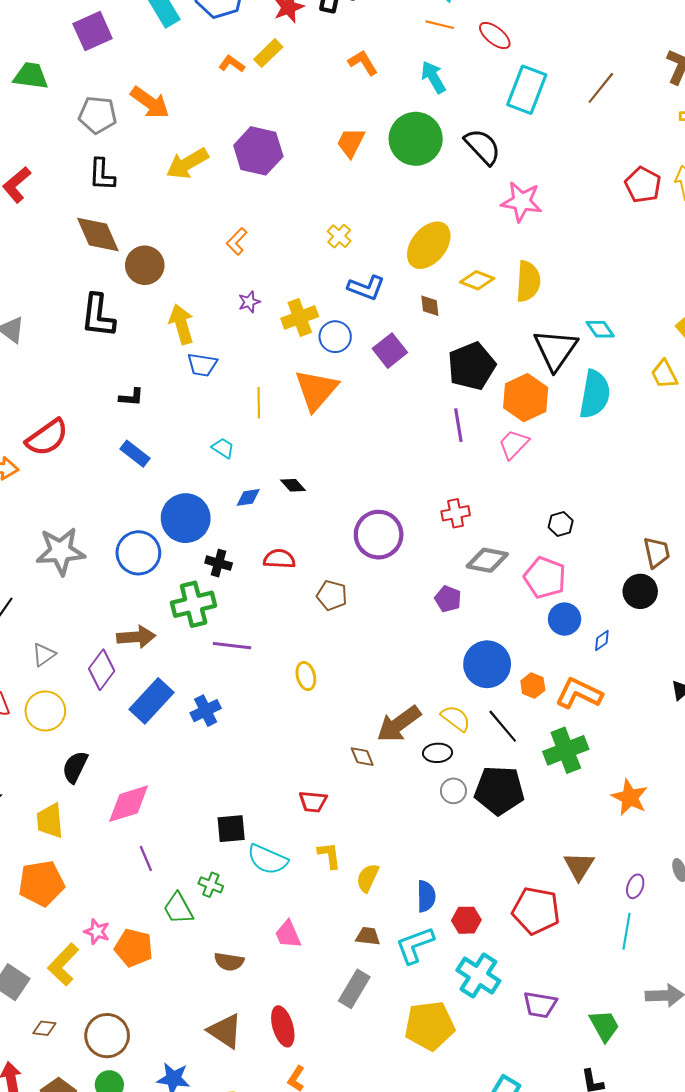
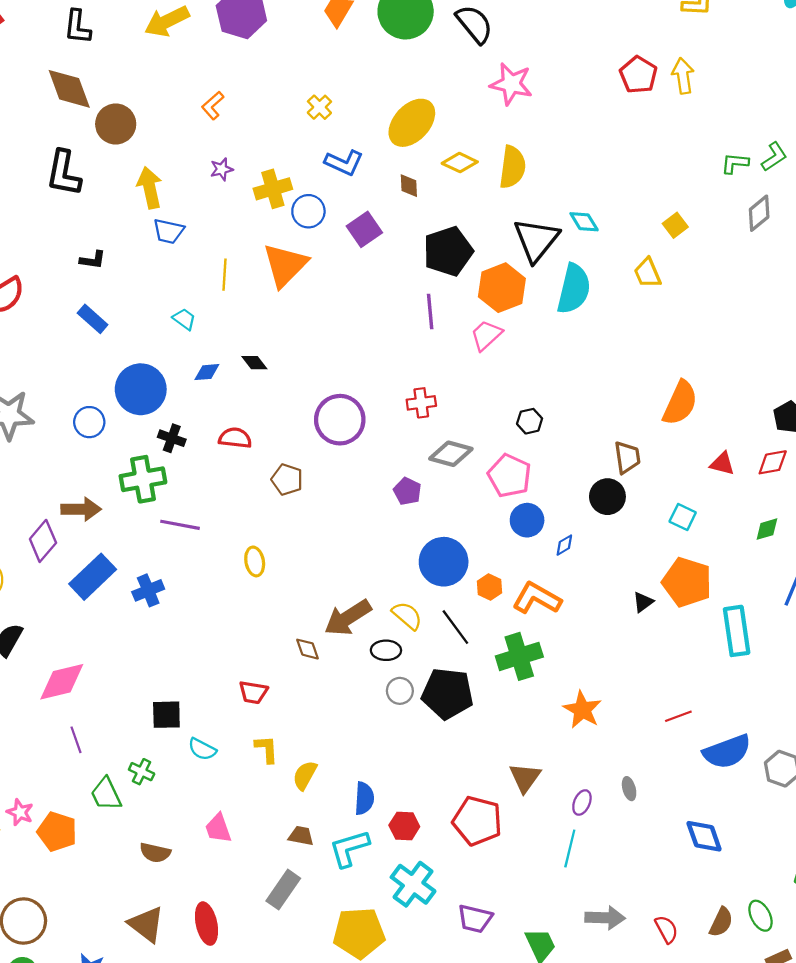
blue circle: (138, 553) -> (89, 422), size x0.7
cyan semicircle: (268, 859) -> (202, 749), size x0.7

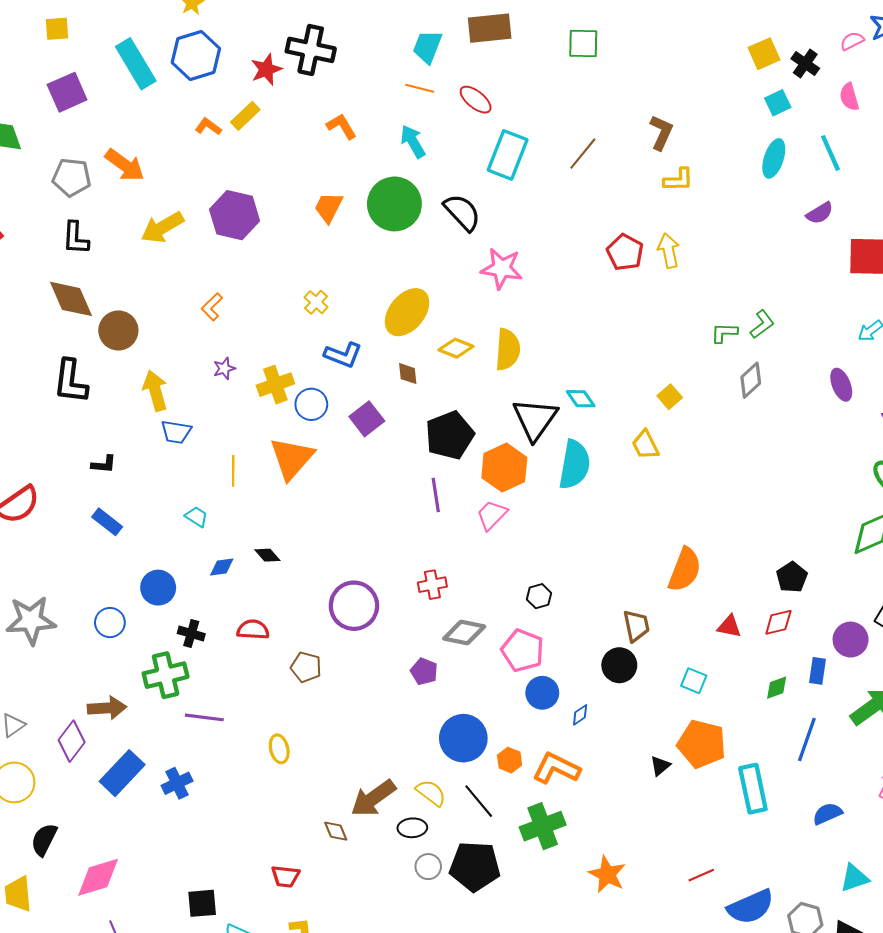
blue circle: (141, 389) -> (158, 588), size x0.7

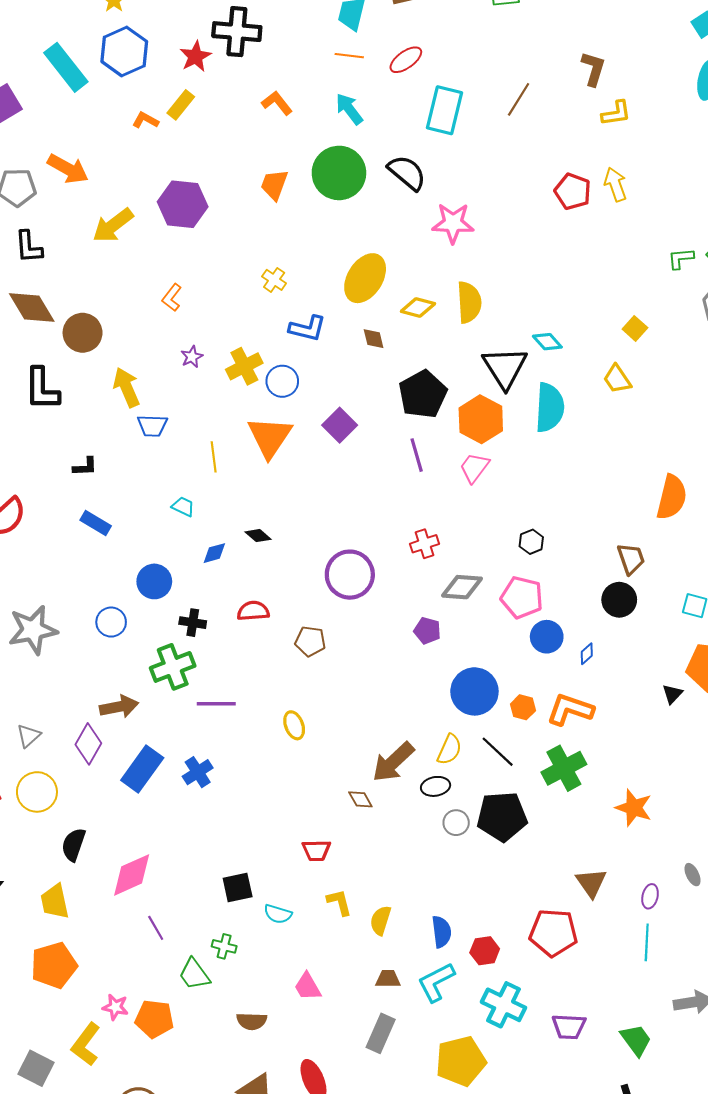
red ellipse: (476, 100) -> (406, 60), turned -68
purple square: (367, 419) -> (340, 425), moved
yellow semicircle: (431, 793) -> (449, 749), turned 84

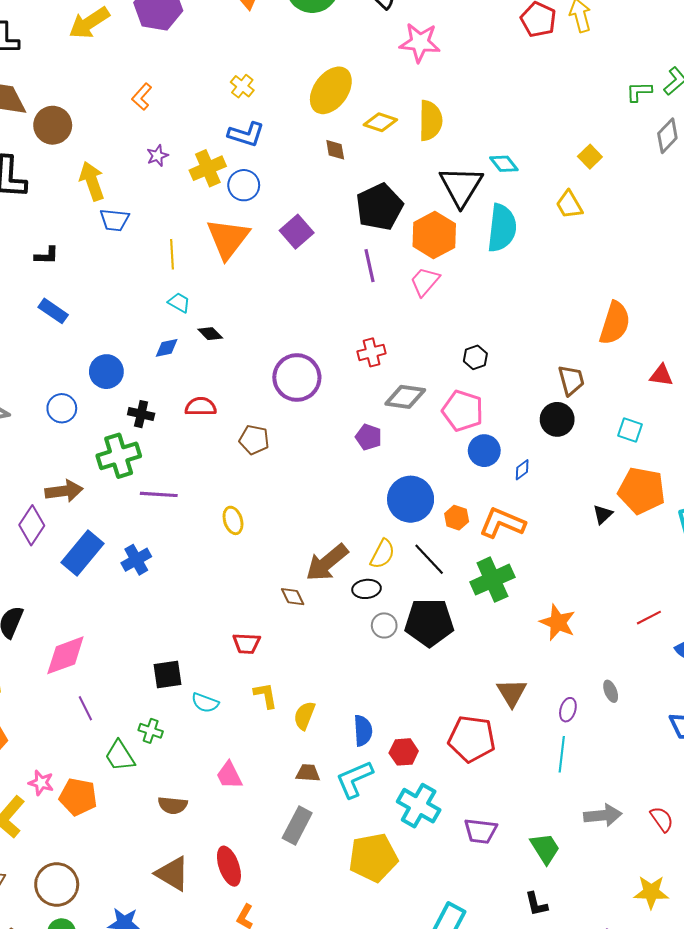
blue L-shape: (307, 328) -> (246, 134), moved
cyan trapezoid: (183, 507) -> (179, 303), moved

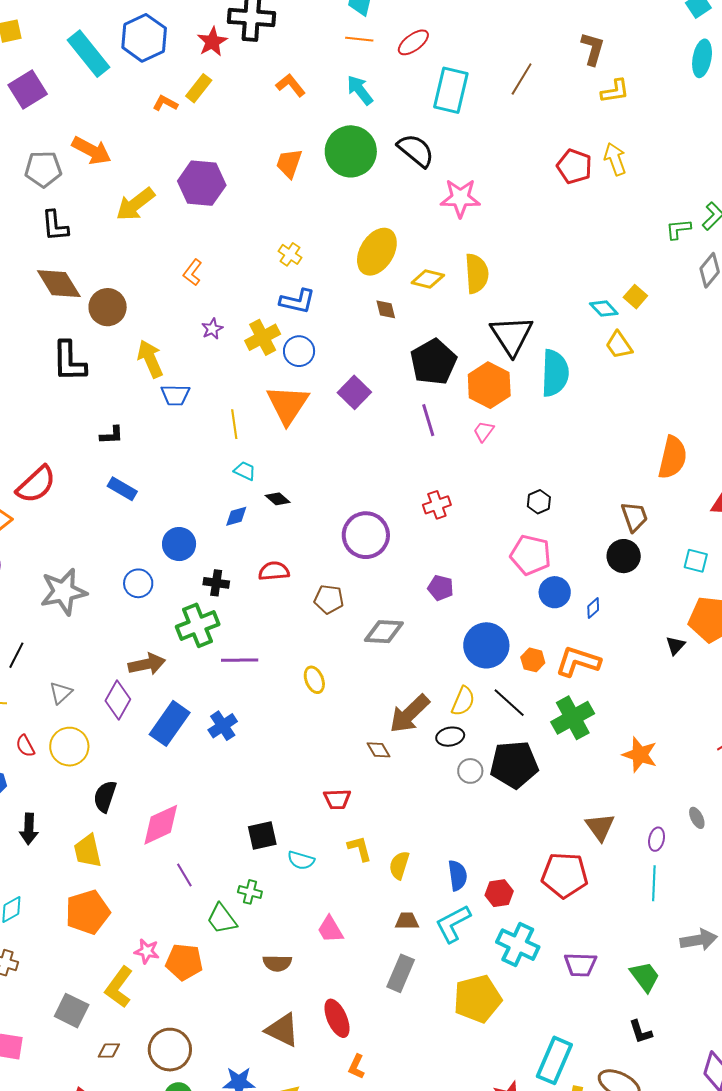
cyan diamond: (504, 164) -> (604, 309), moved
pink trapezoid: (425, 282) -> (484, 431), size x0.7
gray diamond: (405, 397) -> (384, 632), moved

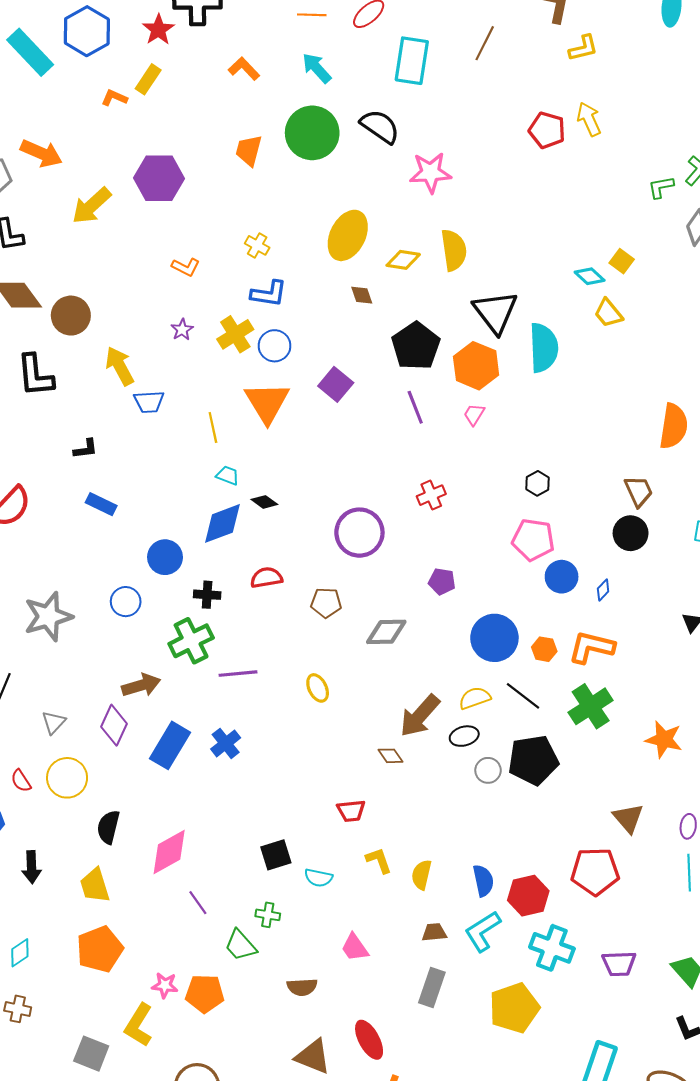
orange L-shape: (192, 272) -> (186, 267), moved, turned -96
blue diamond: (236, 516) -> (222, 523), size x1.8
yellow semicircle: (463, 701) -> (475, 698), turned -128
red hexagon: (499, 893) -> (528, 896), size x1.4

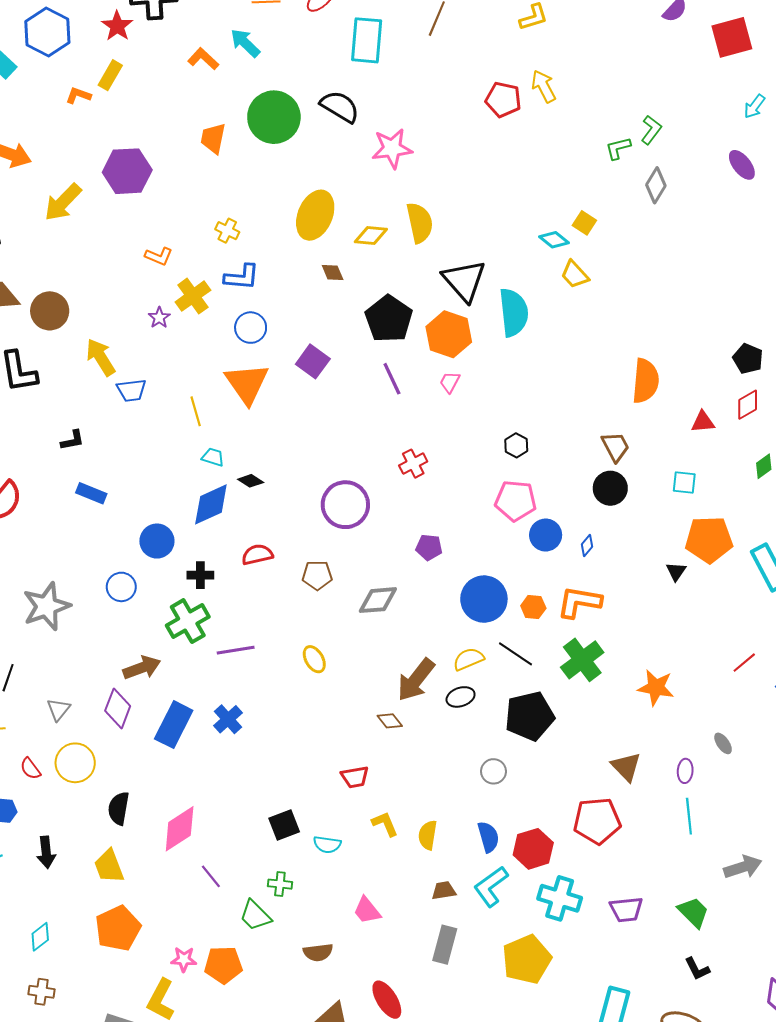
cyan arrow: (317, 68) -> (245, 43), moved
yellow cross: (235, 334) -> (193, 296), moved
gray circle: (488, 770) -> (493, 771), moved

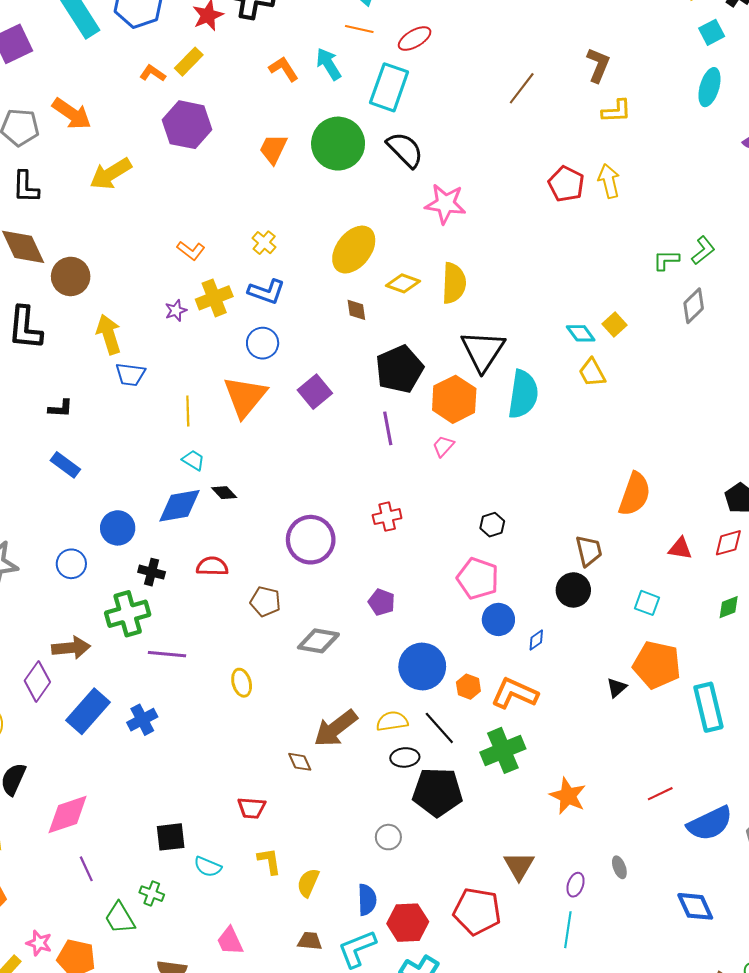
cyan rectangle: (367, 40) -> (389, 87), moved
purple hexagon: (127, 171) -> (187, 125), moved
black ellipse: (461, 697) -> (405, 757), moved

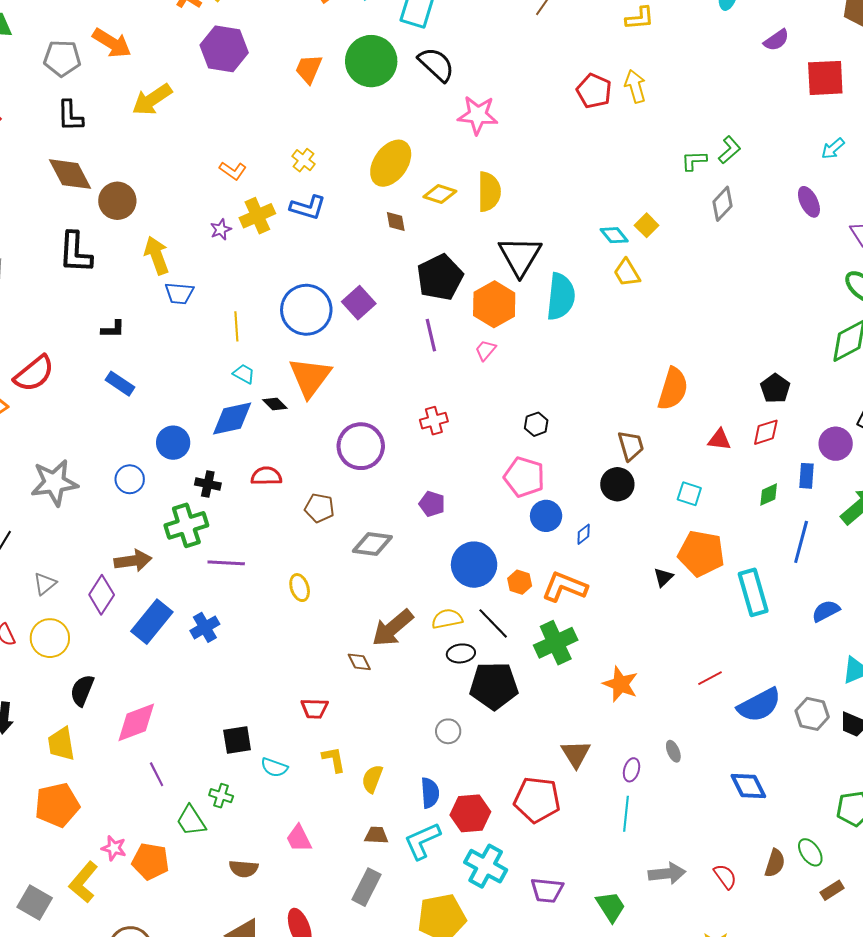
blue circle: (263, 343) -> (306, 310), moved, size x1.6
orange triangle: (245, 397) -> (310, 377), moved

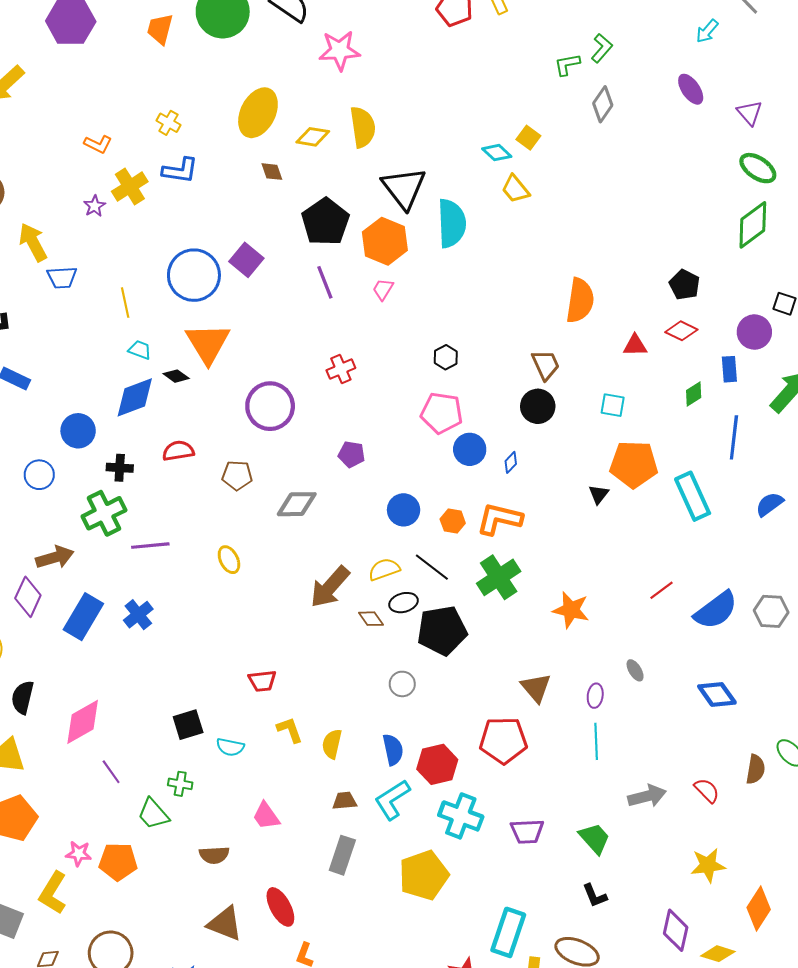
red diamond: (766, 432) -> (681, 331), turned 52
blue circle: (474, 565) -> (404, 510), size x0.7
brown diamond: (359, 662) -> (371, 619), moved

